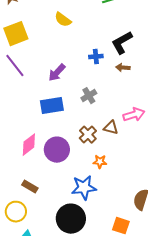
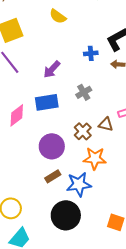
pink diamond: (29, 145) -> (17, 115), moved
orange star: (100, 162) -> (95, 158), size x1.6
brown rectangle: (30, 187) -> (53, 176), moved, turned -63

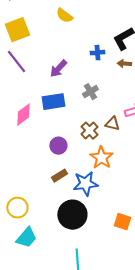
purple circle: (52, 146) -> (58, 146), size x0.7
orange star: (95, 158) -> (101, 158), turned 30

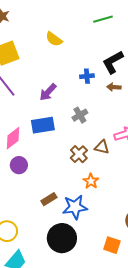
purple circle: (58, 146) -> (19, 165), moved
orange star: (101, 158) -> (91, 181), size x0.7

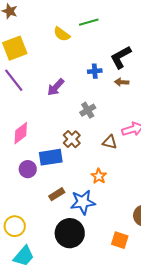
green line: (103, 19) -> (89, 22), moved
blue rectangle: (43, 125) -> (51, 157), moved
brown cross: (79, 154) -> (72, 139), moved
purple circle: (19, 165) -> (28, 169), moved

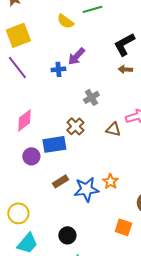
blue cross: (95, 71) -> (58, 69), moved
purple arrow: (56, 87) -> (76, 56), moved
orange star: (99, 176) -> (110, 181), moved
black circle: (70, 233) -> (67, 235), moved, size x0.6

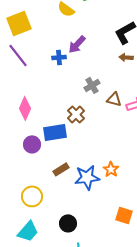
pink diamond: (24, 120) -> (25, 108), turned -30
brown triangle: (113, 129) -> (114, 99), moved
yellow circle: (18, 213) -> (32, 196), moved

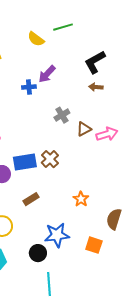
brown triangle: (114, 99) -> (84, 129), turned -42
brown cross: (76, 114) -> (50, 159), moved
blue star: (87, 177) -> (57, 235), moved

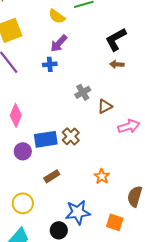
purple arrow: (47, 74) -> (59, 43), moved
pink arrow: (107, 134) -> (129, 126), moved

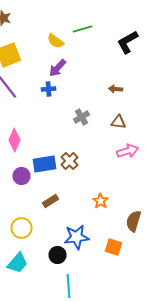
black L-shape: (116, 39) -> (128, 42), moved
brown triangle: (105, 106) -> (118, 122), moved, turned 35

